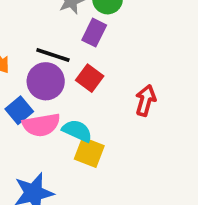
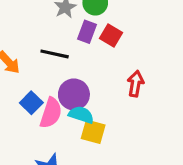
red square: (90, 78) -> (111, 35), moved
purple circle: (46, 81) -> (74, 94), moved
pink semicircle: (41, 125) -> (51, 113), turned -56

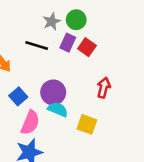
black line: (55, 54) -> (37, 45), moved
pink semicircle: (51, 113) -> (30, 123), moved
yellow square: (93, 132) -> (87, 124), moved

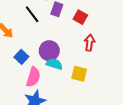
black line: (37, 45) -> (32, 14), turned 42
red square: (87, 47) -> (80, 17), moved

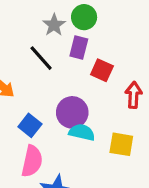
red square: (80, 17) -> (102, 70), moved
pink semicircle: (33, 77) -> (32, 161), moved

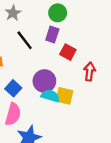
gray star: (54, 25) -> (13, 13), moved
yellow square: (121, 144) -> (64, 96), moved

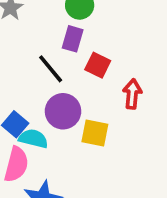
black line: (25, 40) -> (51, 69), moved
cyan semicircle: (50, 96) -> (33, 139), moved

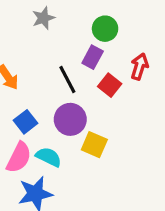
red arrow: (132, 94) -> (139, 66), moved
cyan semicircle: (33, 139) -> (49, 157), moved

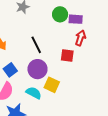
purple rectangle: (93, 57) -> (76, 19), moved, turned 64
red square: (110, 85) -> (67, 55), moved, turned -32
cyan semicircle: (49, 157) -> (34, 93), moved

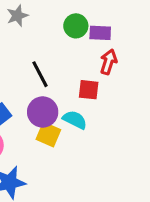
yellow square: (52, 85) -> (48, 134), moved
cyan semicircle: (34, 93) -> (75, 120), moved

